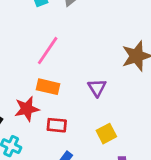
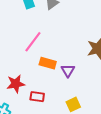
orange rectangle: (48, 87) -> (48, 63), moved

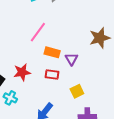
red rectangle: (37, 97) -> (52, 75), moved

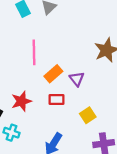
pink line: (38, 32) -> (34, 52), turned -30
orange rectangle: (52, 52) -> (53, 74), turned -49

